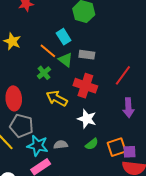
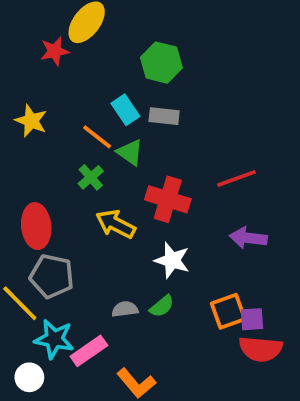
gray rectangle: (87, 55) -> (164, 116), moved
red line: (123, 75) -> (237, 179), turned 35
purple arrow: (128, 108) -> (248, 238), turned 102
green semicircle: (92, 144) -> (162, 306), moved
cyan star: (38, 146) -> (54, 339), moved

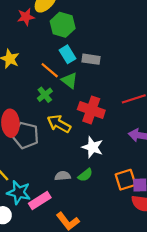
green hexagon: (161, 63) -> (63, 25), moved
gray pentagon: (52, 276) -> (26, 135), moved

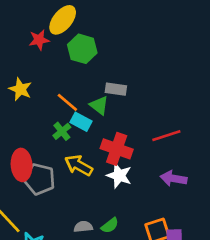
cyan rectangle: (68, 54) -> (81, 122), moved, turned -30
green triangle: (69, 80) -> (99, 105), moved
white star: (93, 147) -> (119, 176), moved

